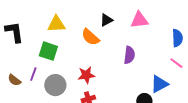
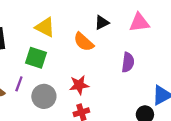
yellow triangle: (56, 24) -> (45, 27), turned 30

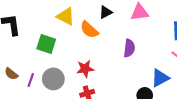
yellow triangle: (45, 27) -> (66, 16), moved
purple line: (19, 84) -> (31, 80), moved

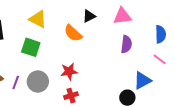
yellow triangle: (66, 16) -> (38, 19), moved
purple semicircle: (129, 48) -> (126, 44), moved

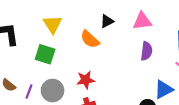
yellow triangle: (38, 19) -> (53, 24), turned 30

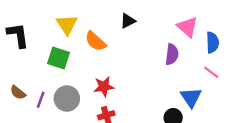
pink triangle: (142, 21) -> (187, 27), moved, turned 48
orange semicircle: (90, 39) -> (96, 41), moved
blue triangle: (164, 89) -> (191, 97), turned -36

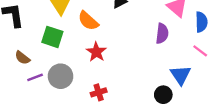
red star: (104, 87) -> (96, 52), moved, turned -30
brown semicircle: (18, 93) -> (22, 58), moved
purple line: (41, 100) -> (35, 77), turned 49

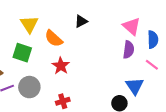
purple semicircle: (162, 33) -> (129, 50), moved

